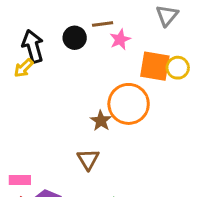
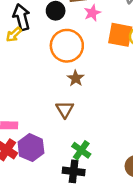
orange circle: (129, 104) -> (67, 46), moved

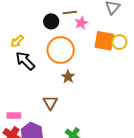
black arrow: (22, 17) -> (25, 61), moved, turned -30
brown triangle: (65, 109) -> (50, 103), moved

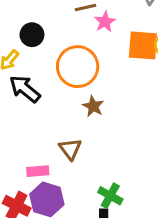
black circle: (51, 21) -> (32, 35), moved
pink rectangle: (14, 115) -> (38, 171), moved

